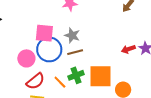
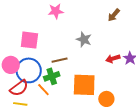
gray star: (72, 35) -> (84, 39), moved
blue circle: (49, 49) -> (29, 70), moved
green cross: (76, 75) -> (52, 76), moved

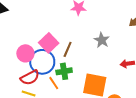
pink square: (29, 40) -> (49, 43), moved, turned 30
brown line: (60, 60) -> (68, 49), moved, turned -63

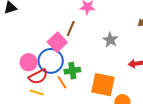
brown line: (68, 49) -> (71, 29), moved
pink circle: (25, 53) -> (29, 62), moved

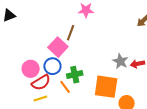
gray star: (110, 40) -> (120, 61), moved
blue circle: (51, 61) -> (52, 66), size x0.7
yellow line: (37, 93) -> (40, 99), turned -32

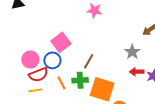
brown line: (71, 33) -> (89, 61), moved
gray star: (120, 61) -> (132, 52), moved
green cross: (75, 75) -> (80, 80), moved

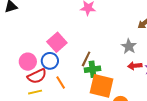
green cross: (80, 80) -> (92, 69), moved

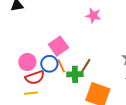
green cross: (92, 69) -> (75, 74), moved
orange line: (61, 83) -> (61, 66), moved

